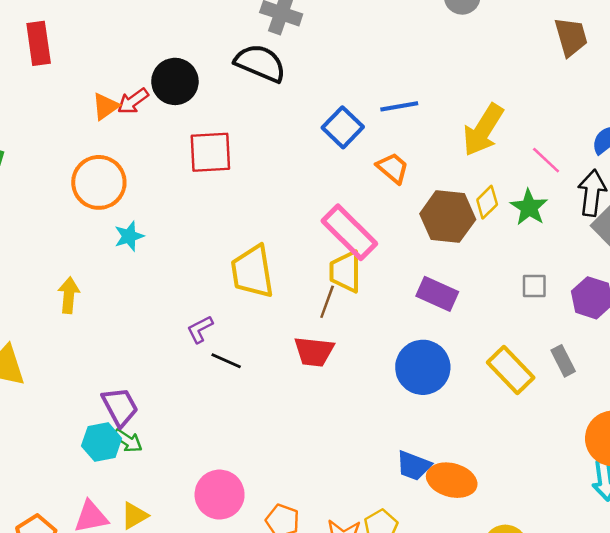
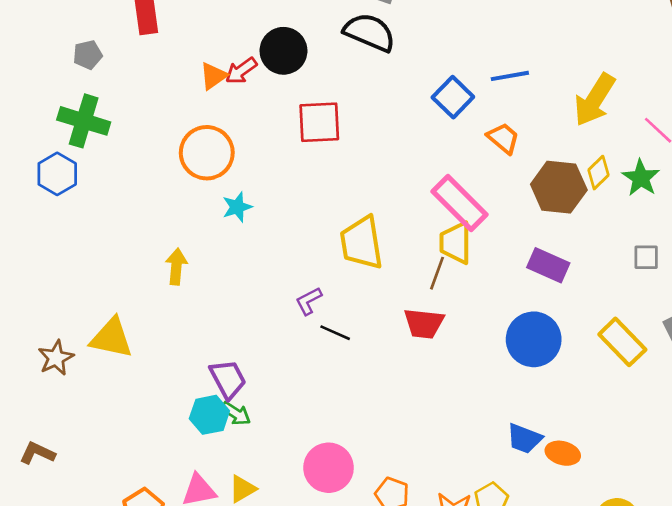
orange ellipse: (452, 480) -> (563, 453), size x0.7

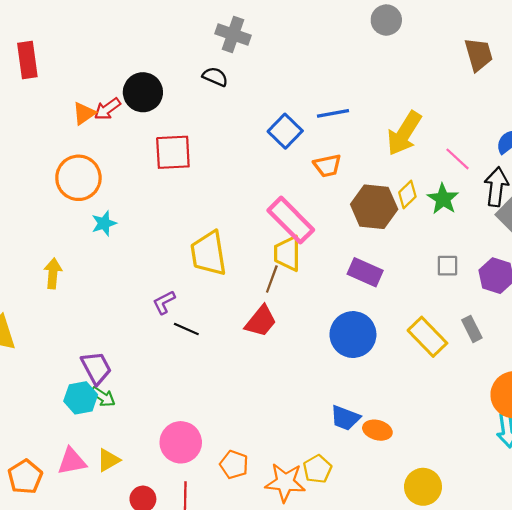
black semicircle: (370, 32) -> (215, 77), size x0.6
orange trapezoid: (503, 138) -> (327, 166), turned 128
red trapezoid: (424, 323) -> (261, 321), turned -57

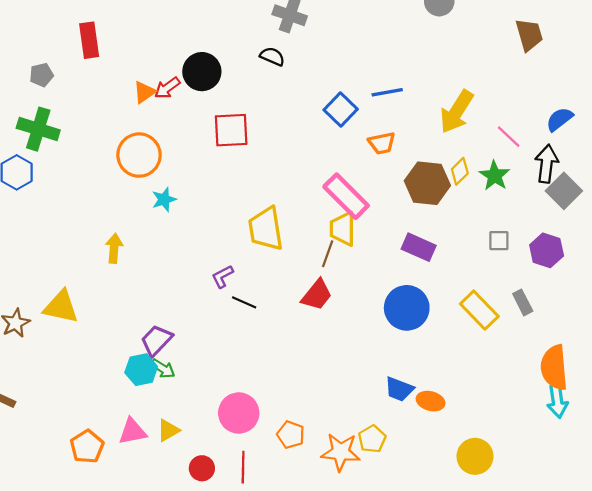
purple trapezoid: (96, 368) -> (156, 340), turned -108

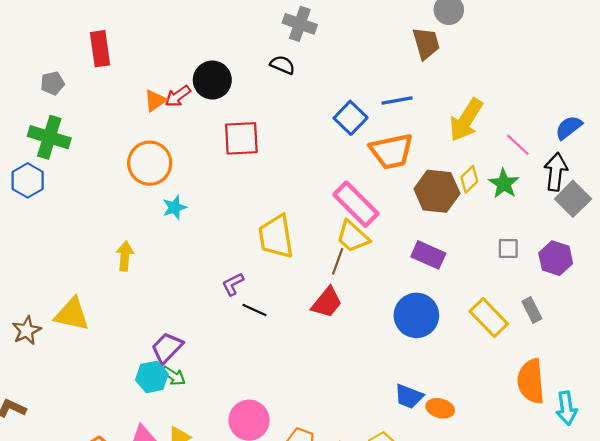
brown trapezoid: (529, 35) -> (426, 43), moved
orange trapezoid: (382, 143) -> (392, 151), size x1.6
yellow trapezoid: (343, 229) -> (353, 237), turned -48
orange semicircle: (554, 367) -> (531, 381), moved

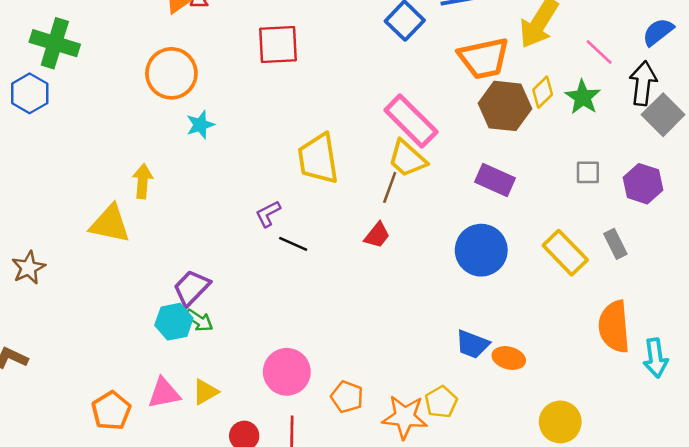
orange trapezoid: (392, 151) -> (484, 58), moved
red trapezoid: (327, 302) -> (377, 235), size x0.7
yellow triangle: (72, 314) -> (110, 224), moved

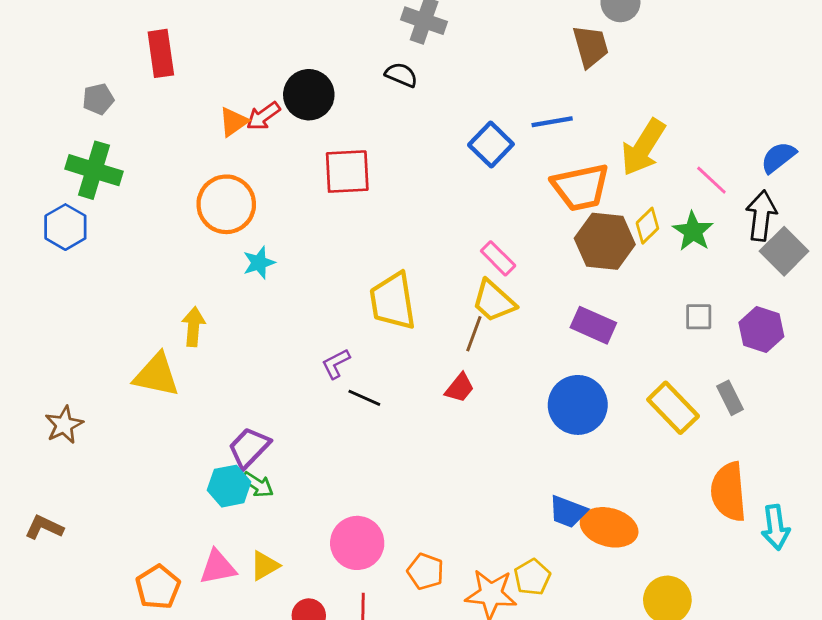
pink rectangle: (411, 121) -> (498, 258), size x0.6
orange ellipse: (509, 358) -> (609, 527), size x1.5

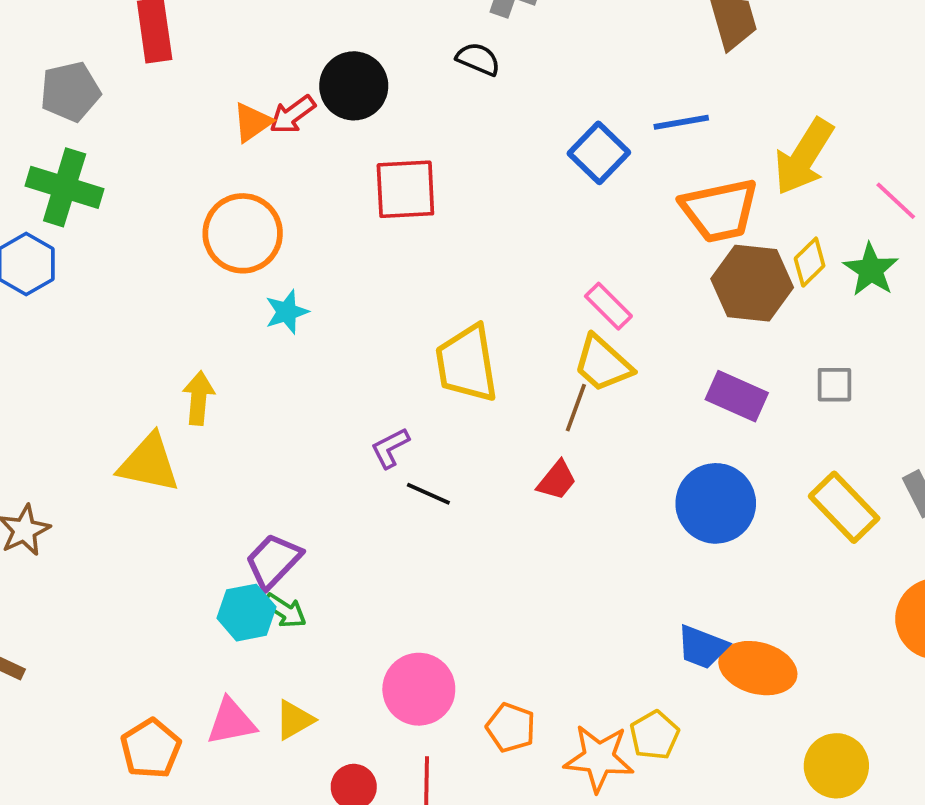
gray pentagon: (98, 99) -> (70, 92), size x1.4
gray square: (699, 317) -> (834, 385), moved

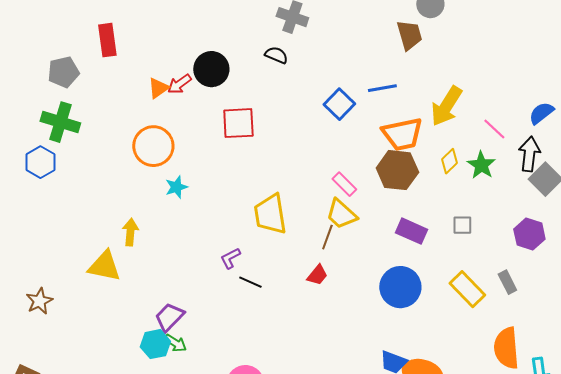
brown hexagon: (752, 283) -> (397, 170), moved

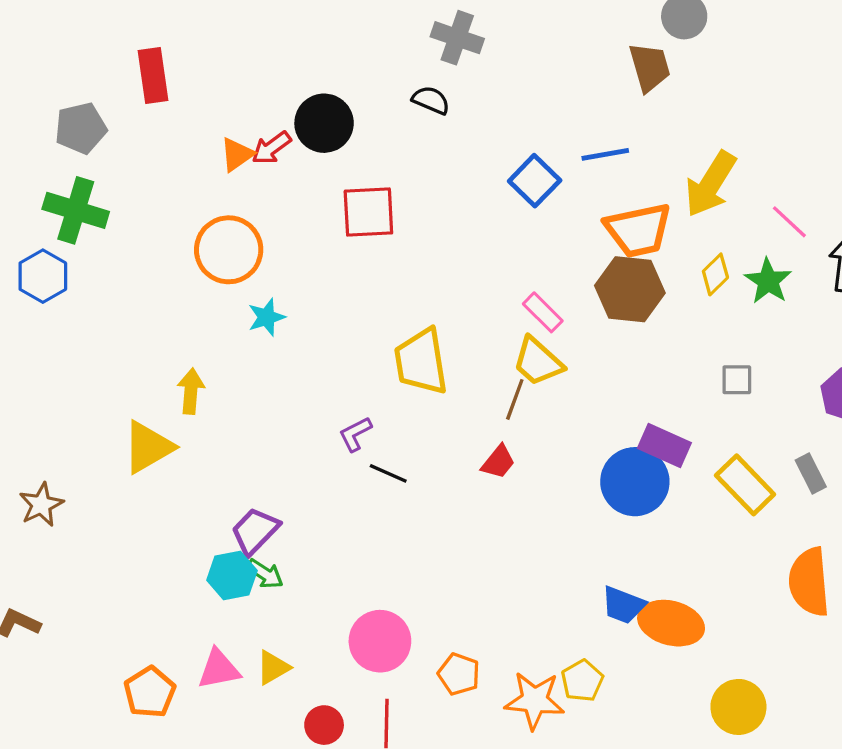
purple rectangle: (411, 231) -> (664, 445), moved
yellow triangle: (104, 266) -> (148, 447), turned -42

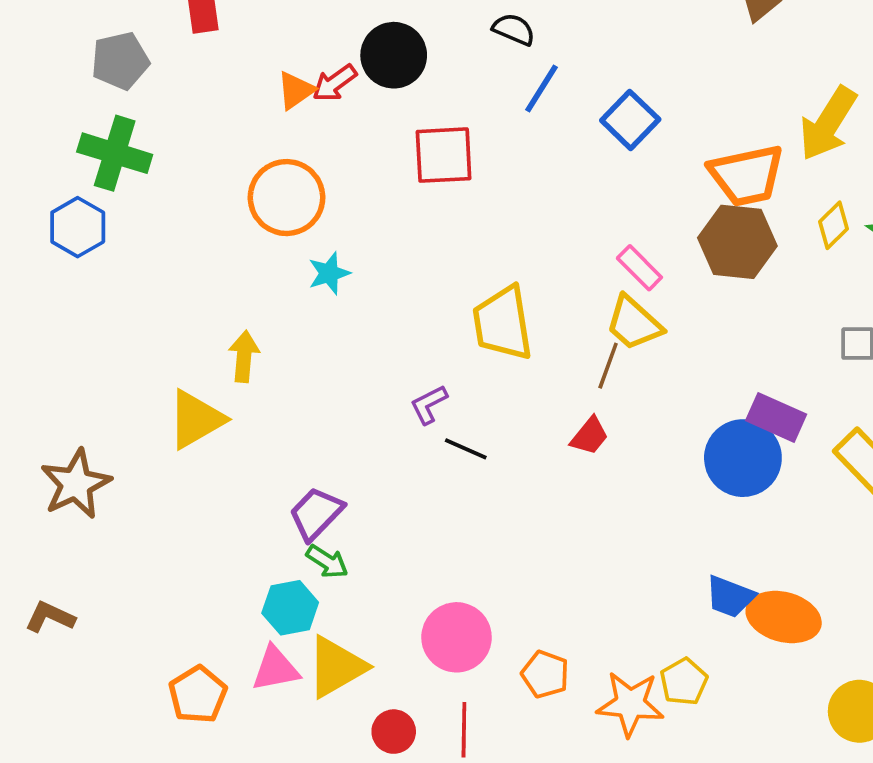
blue line: (605, 154) -> (542, 88), moved, turned -48
brown star: (41, 505) -> (76, 484), size x1.4
cyan hexagon: (232, 575) -> (290, 608), moved
yellow triangle: (273, 668) -> (336, 667), size x1.6

